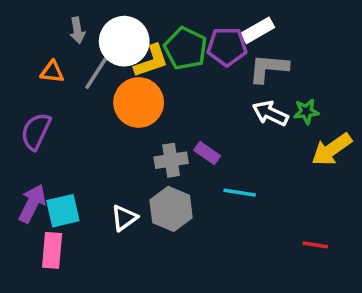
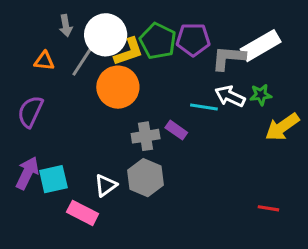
white rectangle: (258, 30) -> (261, 46), moved, size x1.4
cyan line: (240, 193) -> (204, 107), moved
pink rectangle: (52, 250) -> (83, 213), moved, turned -68

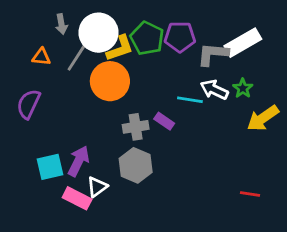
green star: (261, 95) -> (243, 88), turned -30
purple arrow: (27, 173) -> (79, 161), moved
white triangle: (106, 185) -> (97, 187), moved

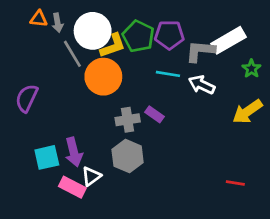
orange triangle: (41, 57) -> (39, 19), moved
gray line: (77, 57) -> (72, 54), turned -64
green star: (243, 88) -> (251, 69), moved
cyan line: (190, 100) -> (168, 74), moved
purple arrow: (79, 161) -> (74, 152), turned 140

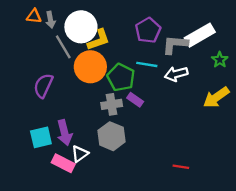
purple pentagon: (169, 35) -> (148, 30), turned -30
green pentagon: (138, 36) -> (121, 77), moved
white arrow: (202, 85) -> (176, 74), turned -40
purple semicircle: (27, 98) -> (43, 86), moved
red line: (235, 183) -> (181, 167), moved

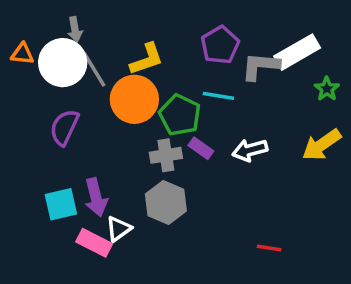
orange triangle: (34, 16) -> (22, 54), moved
white circle: (81, 27) -> (63, 63), moved
white arrow: (176, 74) -> (250, 150), moved

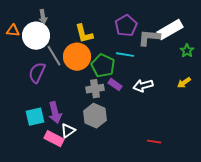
yellow L-shape: (147, 59) -> (84, 34), turned 95
gray line: (94, 70) -> (54, 56), moved
yellow arrow: (322, 145) -> (184, 83), size x0.6

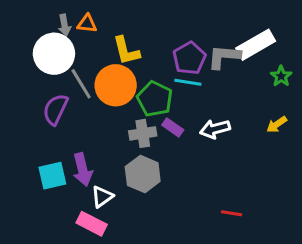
purple pentagon: (126, 26) -> (189, 58), moved
orange triangle: (13, 31) -> (87, 24), moved
pink rectangle: (54, 139) -> (92, 224), moved

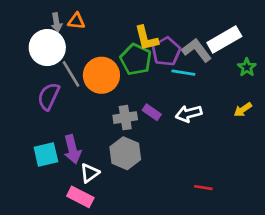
yellow L-shape: (126, 51) -> (146, 38), moved
gray L-shape: (224, 57) -> (197, 50), turned 48
cyan line: (188, 82) -> (183, 73), moved
green pentagon: (155, 99) -> (136, 59), moved

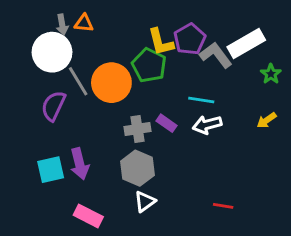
purple pentagon: (166, 51) -> (190, 39), moved
cyan line: (183, 73) -> (201, 100), moved
white triangle: (90, 173) -> (145, 201), moved

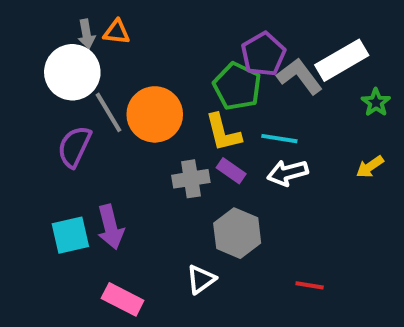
yellow L-shape: (161, 42) -> (223, 133), moved
green pentagon: (149, 65) -> (237, 86), moved
gray hexagon: (138, 168) -> (237, 233), moved

